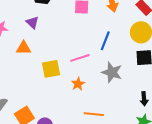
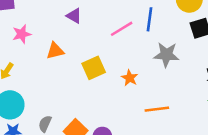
purple triangle: (32, 22) -> (74, 16), moved
pink line: (80, 58) -> (122, 29), moved

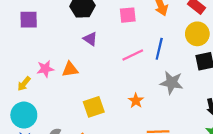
pink star: (22, 34) -> (45, 69), moved
yellow square: (94, 68) -> (94, 107), moved

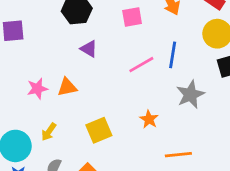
gray star: (172, 83) -> (190, 94), turned -30
yellow arrow: (24, 84) -> (49, 132), moved

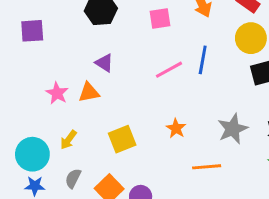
purple triangle: (89, 49) -> (104, 63), moved
pink star: (37, 89) -> (57, 93), turned -30
gray star: (190, 94) -> (233, 129), moved

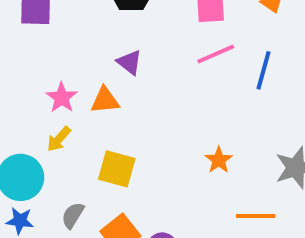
pink line: (169, 70) -> (216, 54), moved
yellow square: (122, 139) -> (117, 169), moved, turned 32
yellow arrow: (68, 140) -> (59, 139), moved

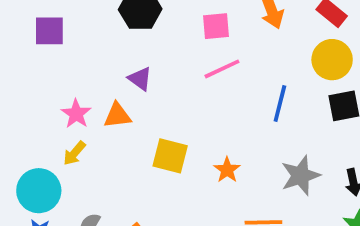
blue line: (263, 70) -> (280, 103), moved
yellow square: (117, 169) -> (170, 156), moved

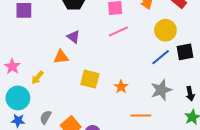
yellow circle: (332, 60) -> (165, 30), moved
blue line: (280, 103) -> (161, 57), moved, turned 36
pink star: (76, 114) -> (12, 66), moved

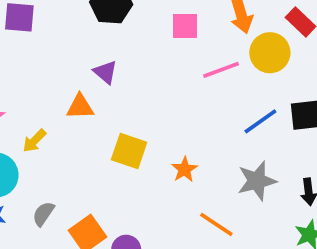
yellow circle: (165, 30) -> (270, 53), moved
pink line: (118, 31) -> (221, 70), moved
orange line: (141, 116) -> (216, 224), turned 30

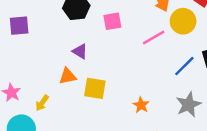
pink square: (185, 26) -> (112, 21), moved
yellow square: (129, 151) -> (95, 88), moved

